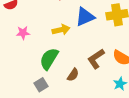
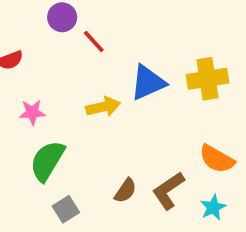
green semicircle: (49, 59) -> (47, 161), moved
brown L-shape: (96, 59) -> (168, 191), moved

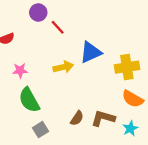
yellow cross: (208, 79) -> (127, 67), moved
green semicircle: (47, 161) -> (29, 100), turned -60
brown L-shape: (168, 191) -> (103, 118), turned 50

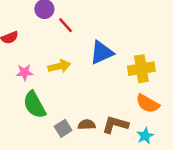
yellow arrow: (63, 67) -> (59, 66), moved
brown semicircle: (77, 118) -> (87, 125), turned -126
gray square: (41, 130) -> (63, 128), moved

